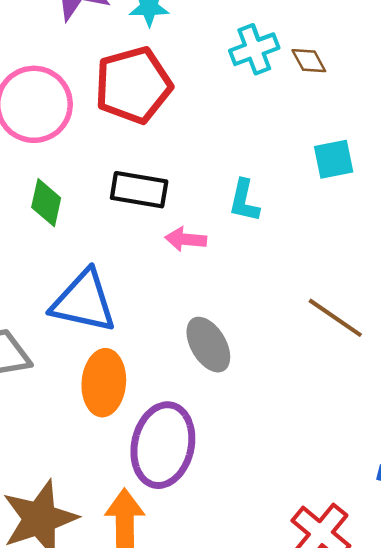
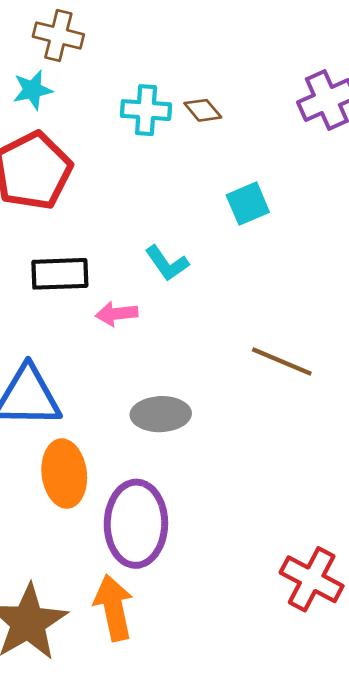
cyan cross: (254, 49) -> (146, 110), turned 36
cyan L-shape: (244, 201) -> (167, 263), turned -36
gray ellipse: (208, 345) -> (161, 414), turned -50

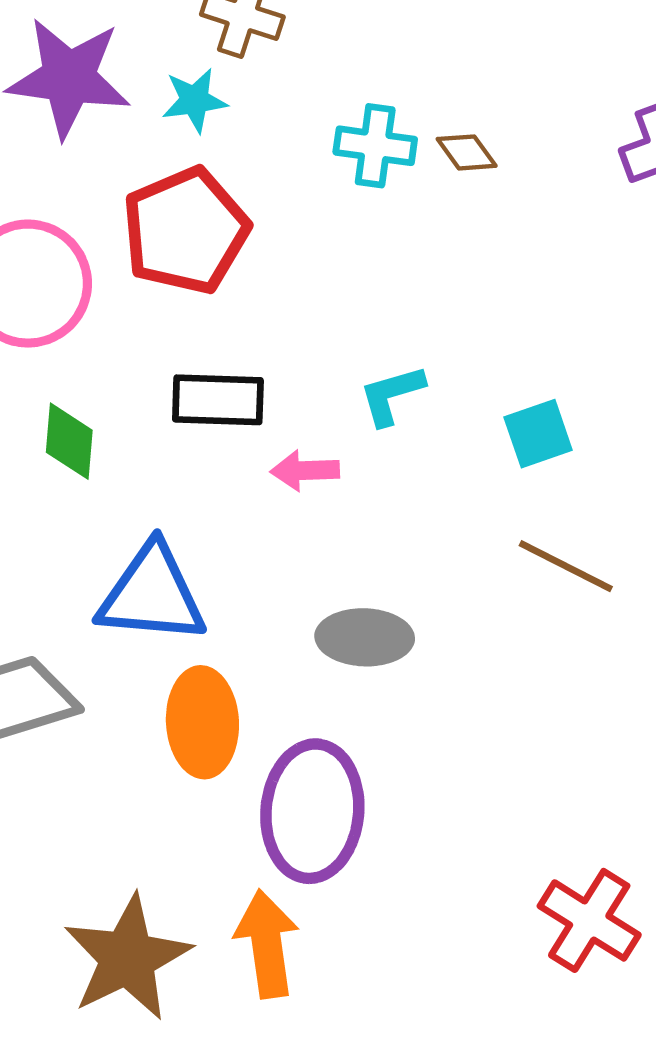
cyan square: (248, 204) -> (538, 434), moved
cyan L-shape: (167, 263) -> (392, 395), turned 105

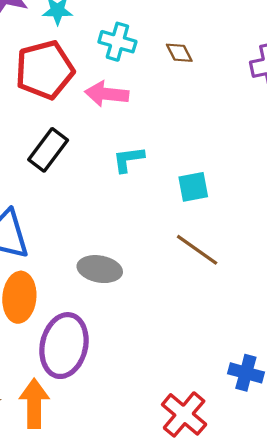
cyan cross: (375, 146) -> (117, 42), moved
black rectangle: (218, 400) -> (48, 150), turned -63
pink arrow: (305, 471) -> (107, 94), moved, size x1.4

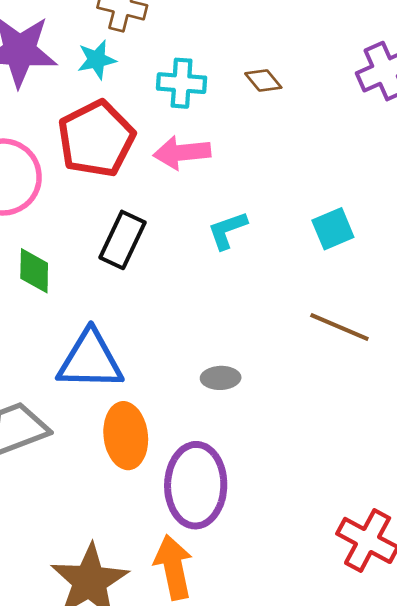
cyan square: (193, 187) -> (333, 229), moved
gray ellipse: (100, 269) -> (221, 378), size x0.7

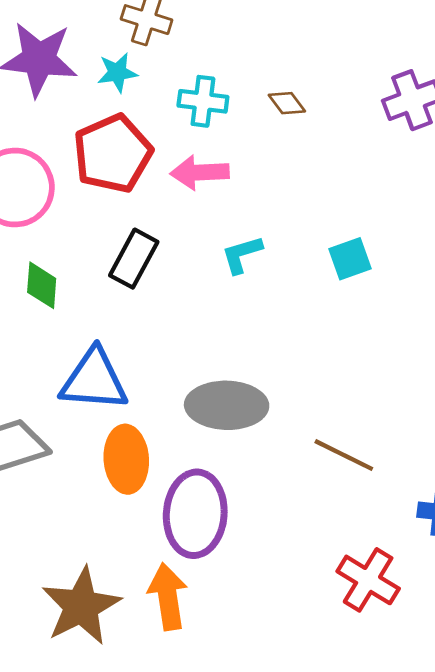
brown line: (339, 327) -> (344, 455), moved
gray ellipse: (221, 378) -> (227, 405), size x2.0

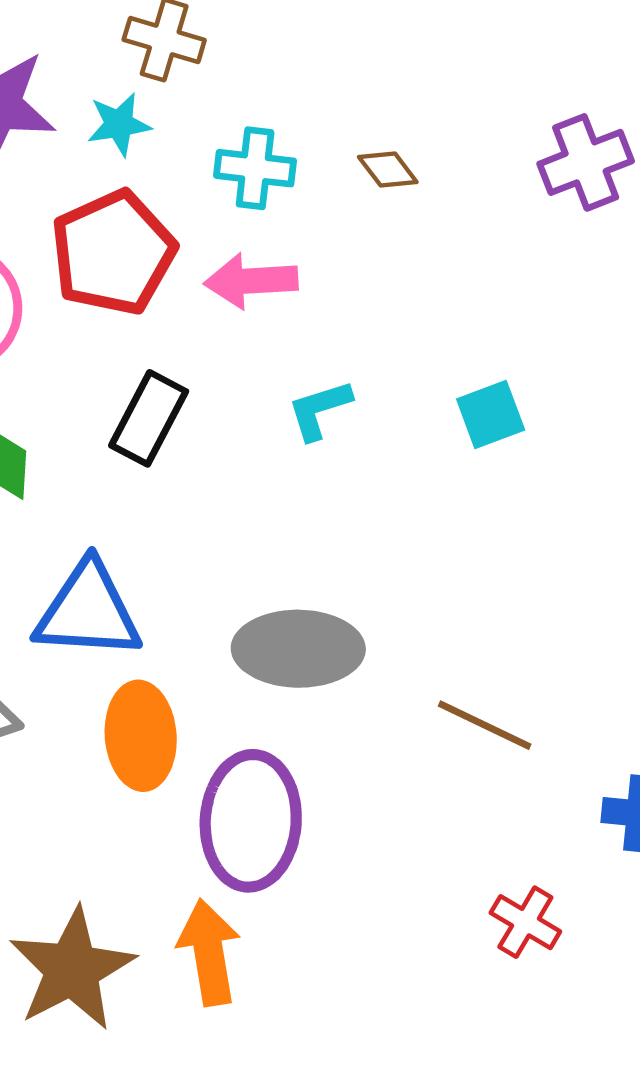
red cross: (368, 580) -> (525, 922), size x0.7

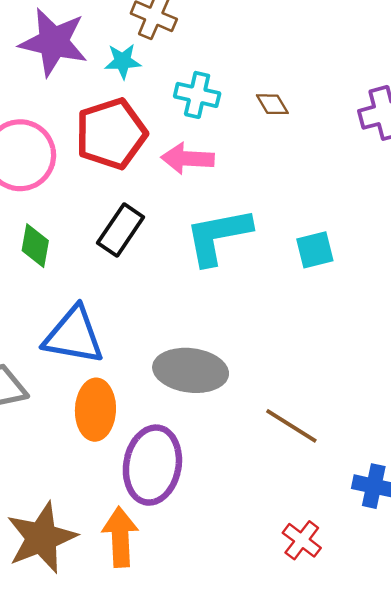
cyan L-shape: (319, 410) -> (218, 236), size x1.8

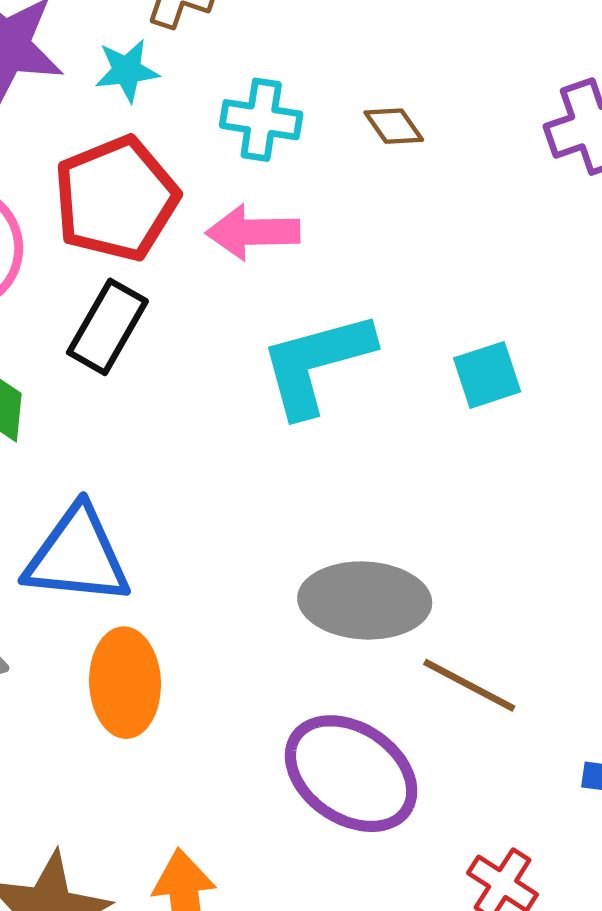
black rectangle: (121, 230) -> (107, 327), moved
gray ellipse: (191, 370) -> (365, 600), moved
purple ellipse: (152, 465) -> (351, 774), moved, turned -62

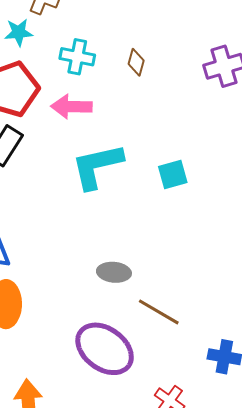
brown diamond: (394, 126) -> (136, 62), turned 48
gray ellipse: (365, 600) -> (114, 272), size x0.6

